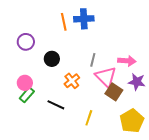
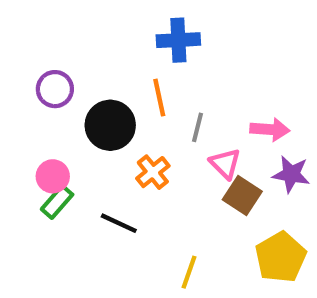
orange line: (64, 22) -> (159, 98), moved
black circle: (52, 59) -> (110, 125), size x1.5
pink triangle: (106, 77) -> (225, 164), size x0.7
yellow line: (89, 118) -> (189, 272), moved

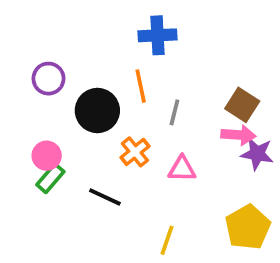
pink arrow: (270, 129) -> (238, 135), moved
pink triangle: (225, 164) -> (182, 169), moved, turned -44
brown square: (242, 195) -> (242, 105), moved

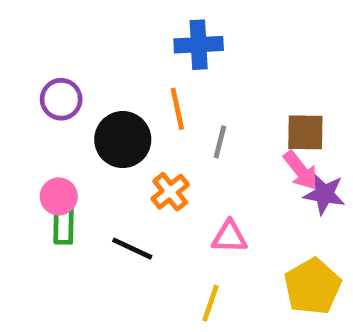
brown square: (242, 105) -> (305, 132), turned -32
pink arrow: (238, 135) -> (301, 170), turned 48
pink triangle: (182, 169) -> (229, 237), moved
green rectangle: (50, 178) -> (63, 225), turned -40

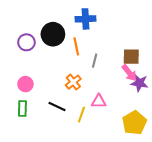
black circle: (123, 140) -> (53, 34), moved
green rectangle: (63, 225) -> (22, 108), moved
yellow line: (210, 303) -> (81, 115), moved

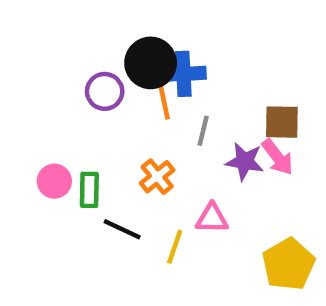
blue cross: (85, 19) -> (183, 74), moved
black circle: (53, 34) -> (151, 63), moved
purple circle: (26, 42) -> (105, 91), moved
purple star: (139, 83) -> (245, 161), moved
green rectangle: (22, 108) -> (89, 190), moved

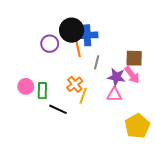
pink triangle: (212, 218) -> (114, 95), moved
yellow line: (175, 247) -> (83, 96), moved

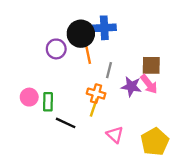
blue cross: (87, 35) -> (104, 28), moved
orange cross: (75, 84) -> (96, 94), moved, turned -35
pink triangle: (114, 95) -> (115, 135), moved, turned 42

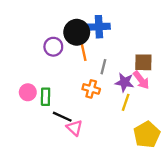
yellow line: (94, 108) -> (126, 102), moved
pink triangle: (115, 135) -> (74, 128), moved

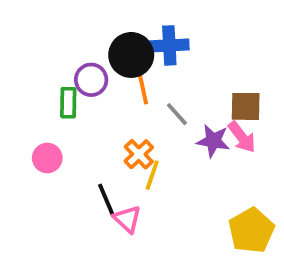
gray line: (103, 67) -> (177, 114), turned -56
orange cross: (91, 89) -> (139, 154), moved, turned 30
green rectangle: (46, 97) -> (68, 103), moved
yellow line: (126, 102) -> (152, 175), moved
black line: (62, 117) -> (106, 200), turned 42

